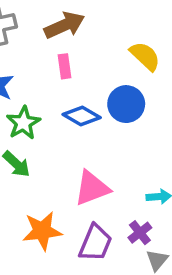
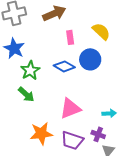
pink rectangle: (64, 66) -> (70, 37), moved
purple cross: (140, 233) -> (98, 134), turned -32
purple trapezoid: (95, 243) -> (72, 140), turned 85

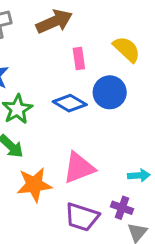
orange star: (41, 133) -> (34, 185), moved

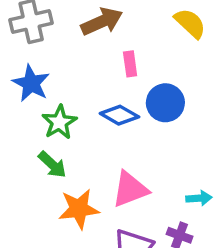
yellow semicircle: (127, 49) -> (190, 23), moved

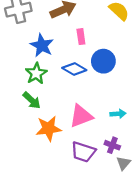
blue star: (31, 83) -> (42, 45), moved
cyan arrow: (199, 198) -> (118, 114), moved

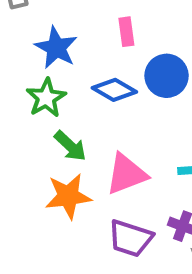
green arrow: (32, 100) -> (70, 146), moved

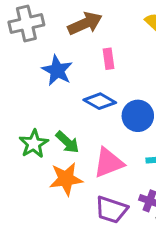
blue circle: (167, 76) -> (138, 116), moved
green star: (46, 98) -> (34, 144), moved

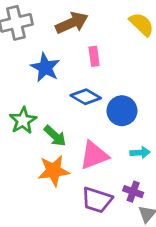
green star: (34, 144) -> (23, 120), moved

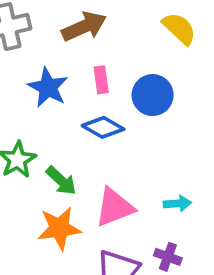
pink rectangle: (94, 56) -> (101, 80), moved
blue circle: (122, 111) -> (153, 95), moved

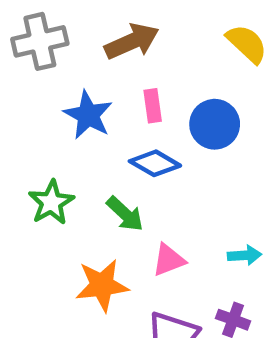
green arrow: (61, 181) -> (125, 214), moved
pink triangle: (115, 207) -> (169, 260), size x0.7

